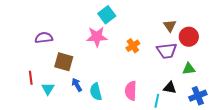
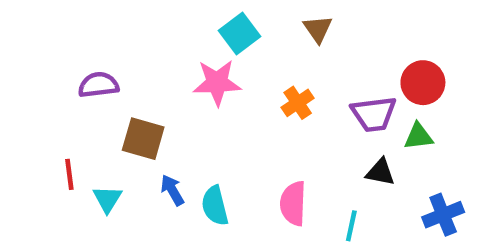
brown triangle: (170, 26) -> (318, 29), moved
green triangle: (189, 69) -> (418, 136), moved
black triangle: (170, 88) -> (380, 172), moved

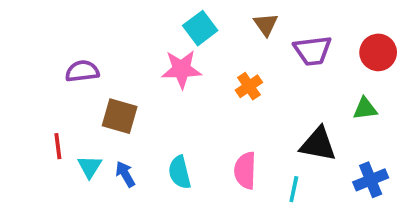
red circle: (423, 83) -> (378, 52), moved
purple trapezoid: (374, 114) -> (313, 51), moved
green triangle: (418, 136) -> (365, 109), moved
black triangle: (380, 172) -> (318, 144), size x1.5
blue arrow: (172, 190) -> (125, 174), moved

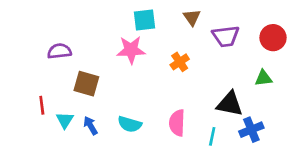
cyan square: (200, 28) -> (145, 20), turned 30
cyan semicircle: (180, 172) -> (130, 124), turned -60
blue cross: (371, 180) -> (251, 130), moved

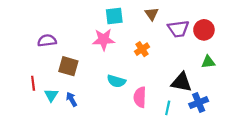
red circle: (273, 38) -> (204, 30), moved
cyan semicircle: (130, 124) -> (116, 81), moved

